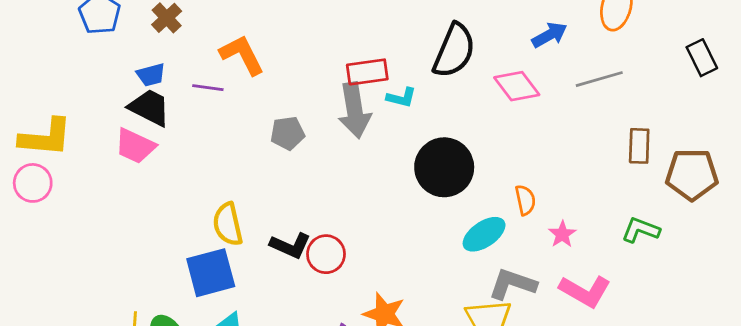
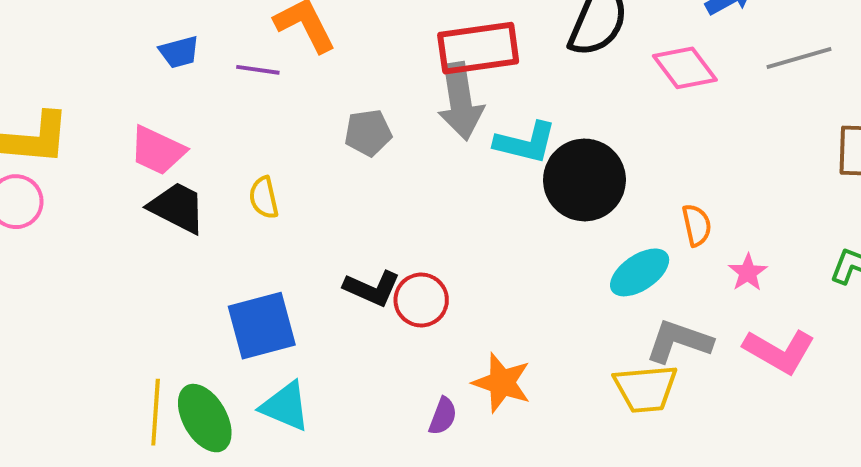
red rectangle: (367, 72) -> (478, 48), size x1.4
cyan L-shape: (401, 98) -> (525, 143), moved, size x1.5
black trapezoid: (149, 108) -> (177, 208), moved
yellow semicircle: (228, 224) -> (264, 198), moved, size x0.7

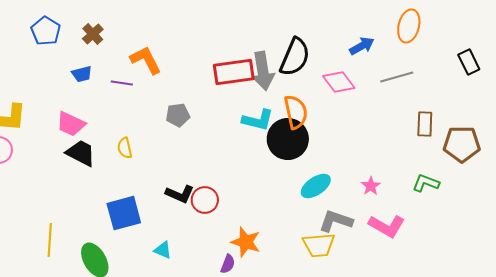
gray arrow: (461, 101) -> (263, 71), moved
orange semicircle: (697, 225) -> (296, 112), moved, size x1.6
cyan triangle: (285, 406) -> (163, 250), moved, size x0.7
yellow line: (156, 412) -> (50, 240), moved
purple semicircle: (443, 416) -> (228, 264), moved

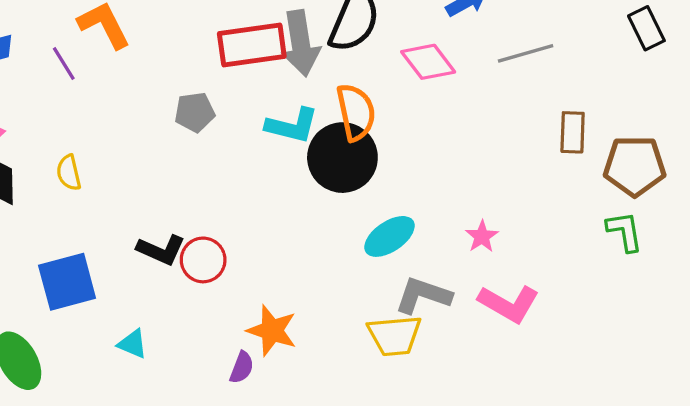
purple line: (122, 83) -> (64, 63), turned 50
gray pentagon: (178, 115) -> (195, 112), moved
green L-shape: (426, 183) -> (625, 231), moved, turned 60

